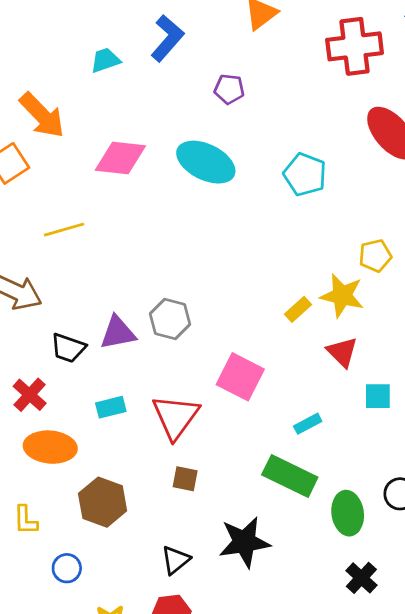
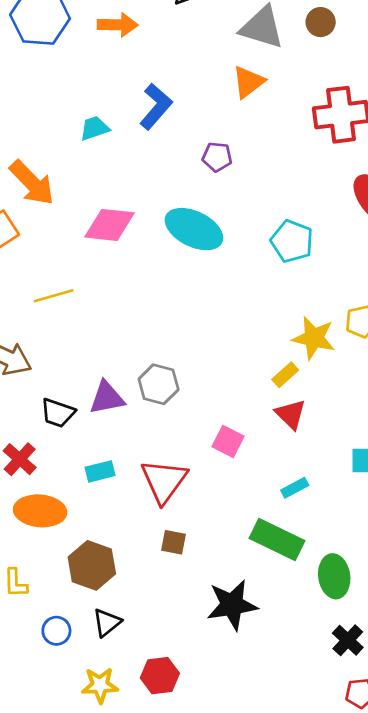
yellow star: (342, 296) -> (314, 338), moved
red triangle: (342, 352) -> (291, 414), moved
pink square: (240, 377) -> (228, 441), size x0.7
black triangle: (176, 560) -> (107, 623), moved

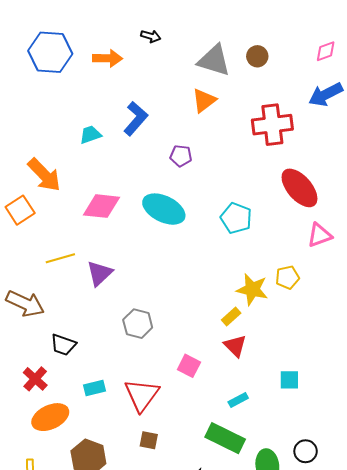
purple triangle: (107, 398) -> (99, 273), moved, turned -32
orange ellipse: (40, 511) -> (50, 417), turned -30

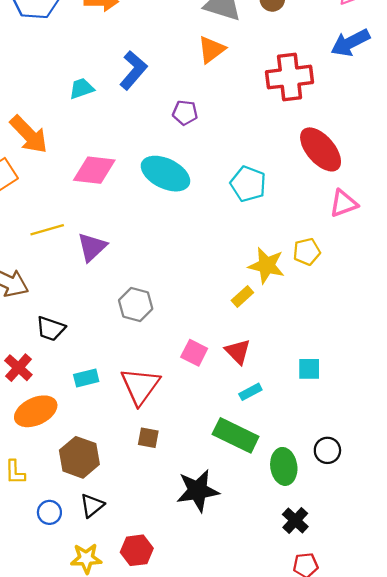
red triangle: (235, 346) -> (238, 352), moved

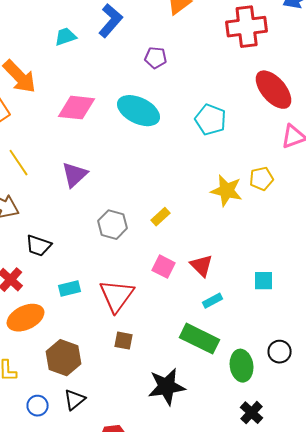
yellow line: (47, 230) -> (19, 163), moved, turned 72
yellow rectangle: (242, 296) -> (161, 217), moved

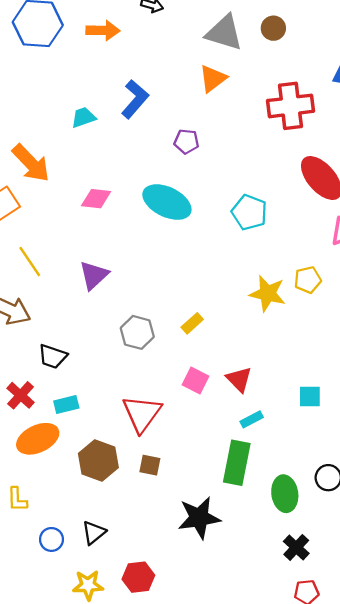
pink diamond: (77, 108) -> (96, 199), size x0.7
cyan rectangle: (70, 289) -> (66, 404), moved
green rectangle: (200, 339) -> (237, 463), turned 75
brown hexagon: (64, 358) -> (98, 461), moved

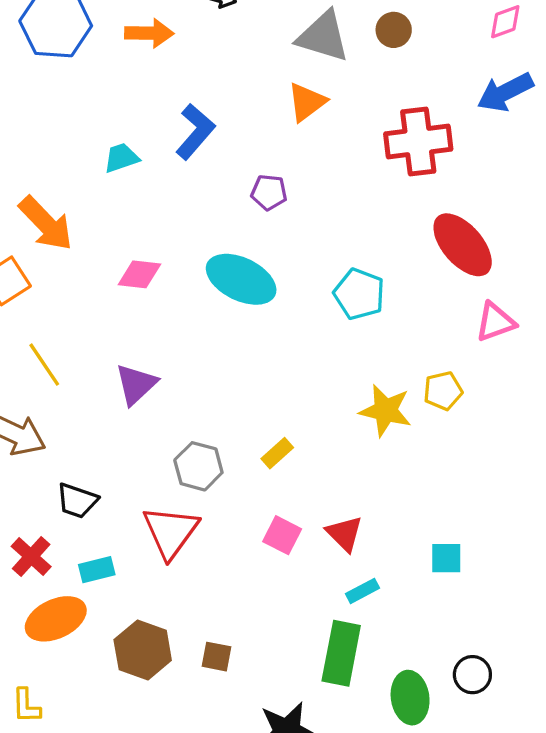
red triangle: (142, 414) -> (171, 532), moved

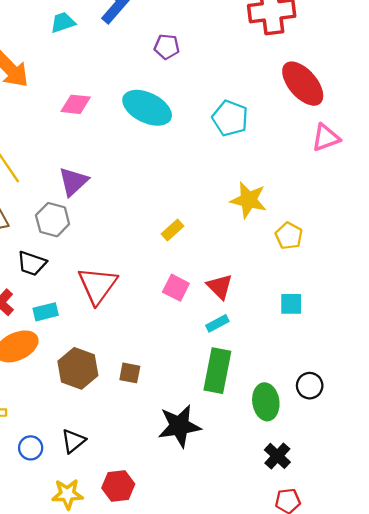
yellow pentagon: (443, 391) -> (289, 236), moved, turned -30
gray hexagon: (198, 466) -> (53, 220), moved
cyan rectangle: (363, 591) -> (217, 323), moved

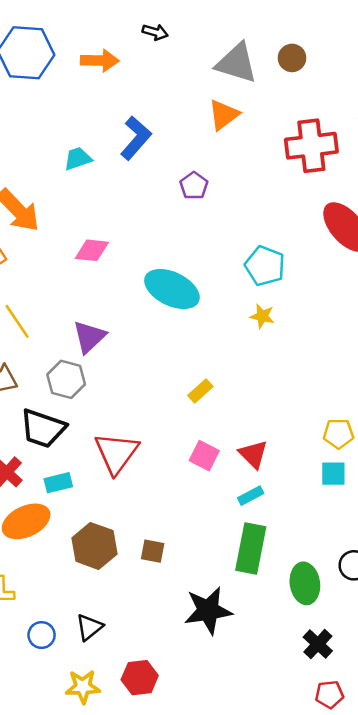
purple pentagon: (167, 47) -> (194, 186), turned 30
cyan ellipse: (147, 108) -> (172, 289), moved
yellow star: (249, 200) -> (262, 316), moved, size x0.6
yellow pentagon: (289, 236) -> (338, 434), moved, turned -30
black trapezoid: (32, 263) -> (43, 428), size x1.4

